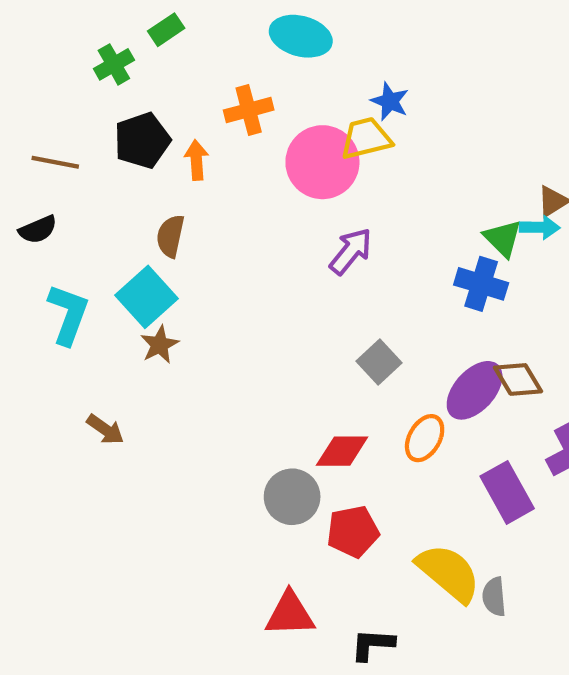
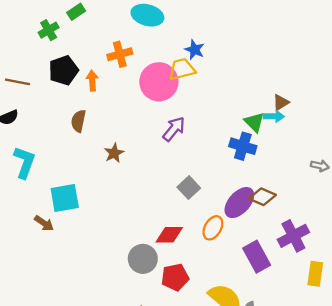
cyan square: (146, 297) -> (65, 198), moved, turned 32
brown star: (160, 345) -> (114, 153), moved
brown diamond: (518, 379) -> (262, 197), turned -35

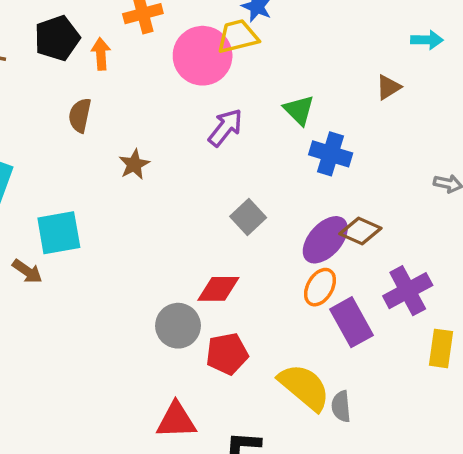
cyan arrow: (274, 116) -> (427, 40), moved
green triangle: (254, 122) -> (299, 110), moved
orange ellipse: (213, 228) -> (320, 287), moved

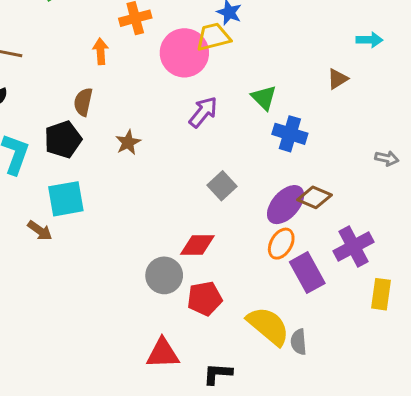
black pentagon: (57, 38) -> (63, 140), moved

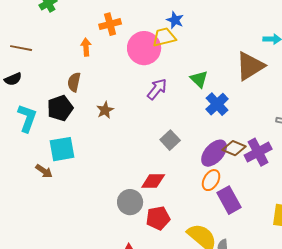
brown triangle: (338, 79) -> (250, 66), size x2.0
blue cross: (290, 134) -> (217, 104), turned 30
purple cross: (353, 247) -> (258, 152), moved

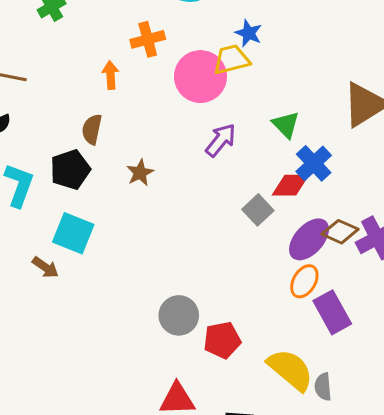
gray square: (170, 140) -> (258, 210), moved
cyan square: (62, 149) -> (73, 233), turned 32
red diamond: (153, 181) -> (290, 185), moved

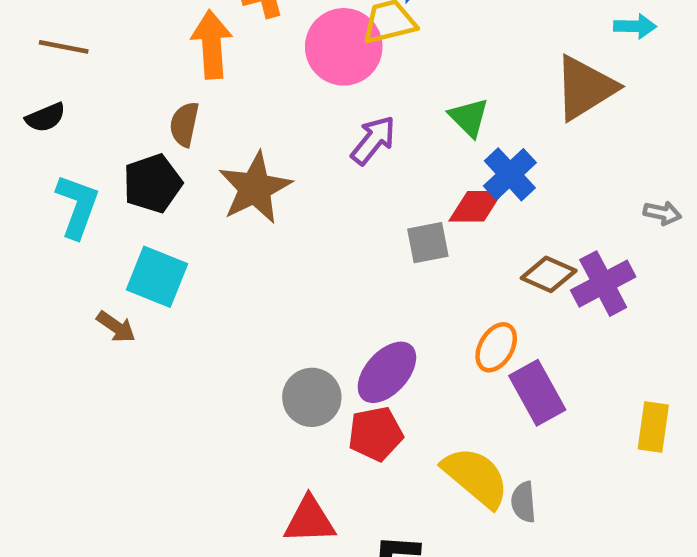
orange arrow: (111, 75) -> (212, 45), size x1.6
brown star: (140, 173) -> (255, 188), size x1.8
gray square: (258, 210) -> (428, 243), turned 32
purple ellipse: (309, 239) -> (387, 372), moved

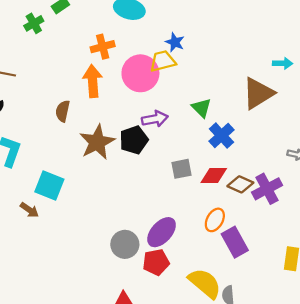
orange arrow: (212, 45) -> (93, 81), moved
purple arrow: (373, 140) -> (155, 119), turned 40
black pentagon: (152, 183) -> (134, 140), moved
red diamond: (476, 206) -> (214, 176), moved

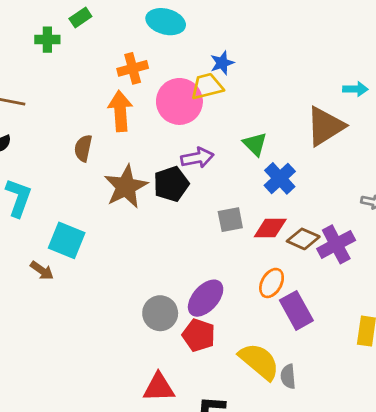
green cross: (34, 23) -> (47, 40), turned 30
blue star: (175, 42) -> (222, 63), turned 30
red pentagon: (156, 262) -> (199, 335), turned 30

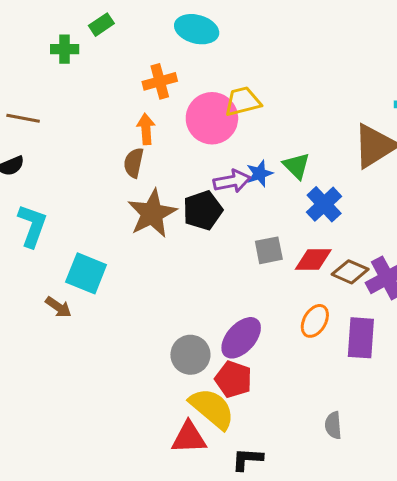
blue star: (222, 63) -> (260, 174), moved
orange arrow: (120, 111) -> (146, 129), size x0.7
brown semicircle: (83, 148) -> (134, 163), moved
purple rectangle: (296, 310) -> (361, 338), moved, turned 33
yellow semicircle: (259, 361) -> (212, 408), moved

